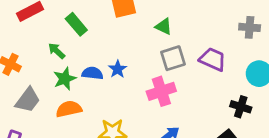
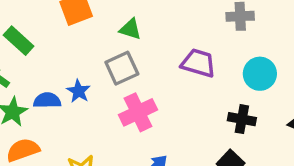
gray square: (173, 58) -> (122, 68), moved

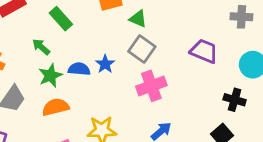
green triangle: (130, 29) -> (138, 19), moved
gray square: (122, 68) -> (142, 49), turned -36

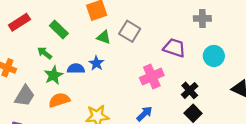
green triangle: (138, 19) -> (104, 37), moved
gray square: (142, 49) -> (130, 31), moved
pink cross: (151, 86) -> (152, 77), moved
black cross: (235, 100) -> (190, 90), moved, turned 35

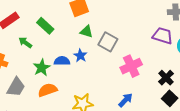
gray square: (130, 31) -> (108, 42), moved
purple trapezoid: (174, 48) -> (163, 36), moved
green arrow: (45, 53) -> (25, 43), moved

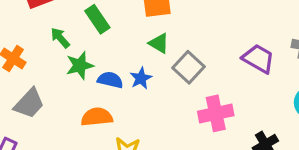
purple trapezoid: (163, 36) -> (258, 59), moved
green star: (42, 68) -> (80, 65), moved
orange semicircle: (48, 90) -> (97, 117), moved

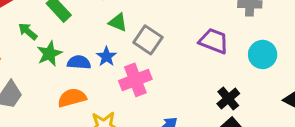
purple trapezoid: (258, 59) -> (214, 41), moved
pink cross: (216, 113) -> (135, 80), moved

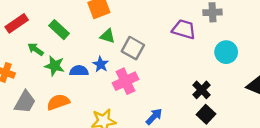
purple trapezoid: (214, 41) -> (184, 29), moved
green star: (49, 54) -> (54, 66), turned -30
orange semicircle: (72, 98) -> (58, 102), moved

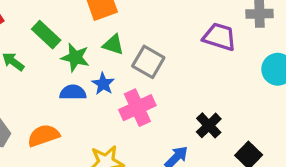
green star: (54, 66) -> (75, 57), moved
black cross: (202, 90) -> (209, 125), moved

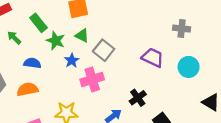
purple trapezoid: (219, 37) -> (153, 58), moved
blue semicircle: (73, 92) -> (32, 63), moved

